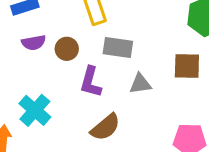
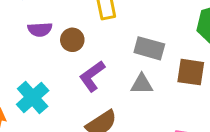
gray rectangle: (118, 48) -> (149, 48), moved
purple L-shape: (91, 82) -> (92, 76), turned 32

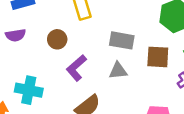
purple semicircle: (40, 29) -> (16, 35), moved
cyan cross: (33, 98) -> (29, 90), turned -32

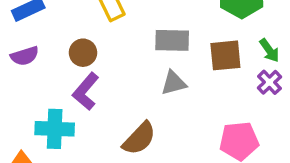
purple L-shape: (76, 68) -> (86, 91), moved

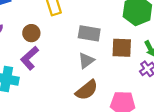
gray triangle: (174, 83) -> (86, 61), turned -30
brown semicircle: (139, 138) -> (87, 90), moved

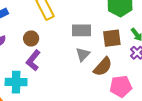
brown semicircle: (87, 90) -> (103, 67), moved

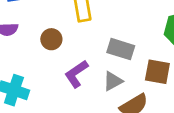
purple L-shape: (33, 60) -> (76, 74), moved

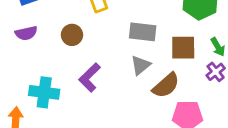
purple L-shape: (76, 74) -> (90, 77), moved

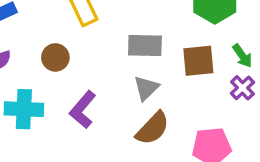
brown semicircle: (166, 85) -> (153, 128), moved
cyan cross: (44, 92) -> (24, 109), moved

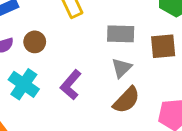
brown circle: (55, 57) -> (35, 42), moved
cyan cross: (24, 109) -> (24, 84), turned 32

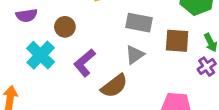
brown circle: (35, 42) -> (65, 27), moved
brown semicircle: (126, 100) -> (114, 86), moved

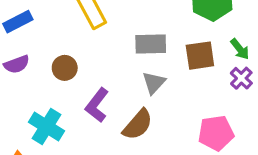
cyan cross: (41, 55) -> (46, 126), moved

